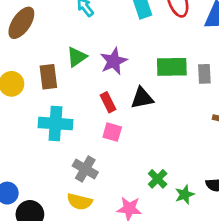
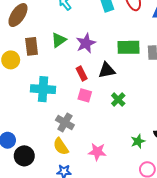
brown rectangle: (48, 77) -> (32, 46), moved
green cross: (158, 179) -> (118, 100), moved
yellow semicircle: (80, 202) -> (61, 146), turned 42

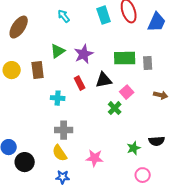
brown rectangle: (32, 46) -> (38, 70), moved
cyan cross: (43, 89) -> (58, 98), moved, size x0.6
pink square: (85, 95) -> (127, 92), moved, turned 32
gray cross: (65, 122) -> (64, 130), turned -30

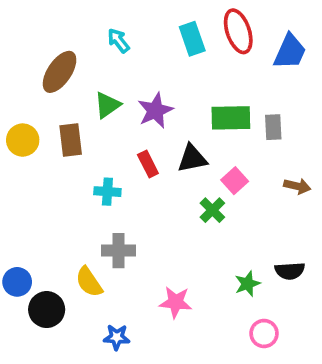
brown ellipse: (19, 27) -> (60, 72), moved
yellow semicircle: (60, 153) -> (89, 282), moved

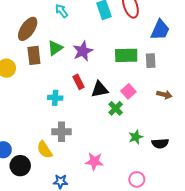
blue trapezoid: (290, 52) -> (160, 30), moved
brown rectangle: (71, 140) -> (34, 55), moved
black triangle: (192, 158) -> (100, 89), moved
green star: (247, 284) -> (136, 137), moved
pink circle: (264, 333) -> (137, 179), moved

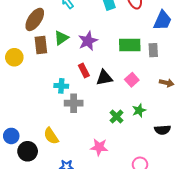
green cross: (116, 108) -> (117, 117), moved
gray cross: (62, 132) -> (74, 103), moved
green star: (136, 137) -> (139, 110), moved

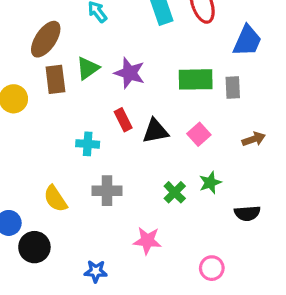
purple star: (88, 41) -> (130, 73), turned -30
brown arrow: (167, 83) -> (254, 139), turned -32
gray cross: (74, 103) -> (107, 191), moved
yellow semicircle: (51, 136) -> (55, 199), moved

